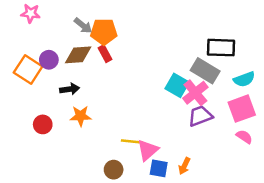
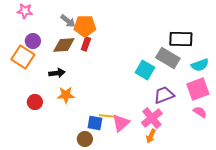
red rectangle: (105, 54) -> (86, 44), turned 48
purple circle: (49, 60) -> (33, 41), moved
pink cross: (195, 93) -> (152, 118), moved
blue square: (159, 168) -> (95, 123), moved
brown circle: (114, 170) -> (85, 139), moved

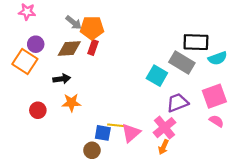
cyan semicircle: (200, 65) -> (218, 58), moved

